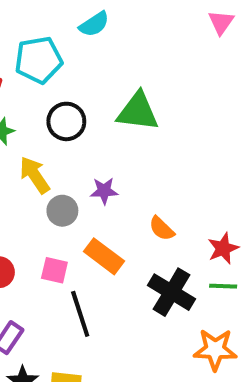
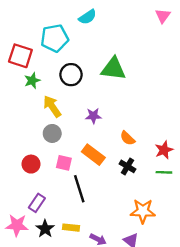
gray circle: (62, 211) -> (52, 133), moved
black cross: (172, 292) -> (127, 166), moved, size x0.6
orange star: (215, 350) -> (143, 211), moved

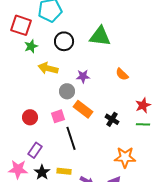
yellow arrow: (52, 106) -> (48, 68), turned -42
gray circle: (52, 133) -> (67, 91), moved
orange semicircle: (127, 138) -> (122, 74), moved
pink square: (64, 163) -> (58, 116), turned -32

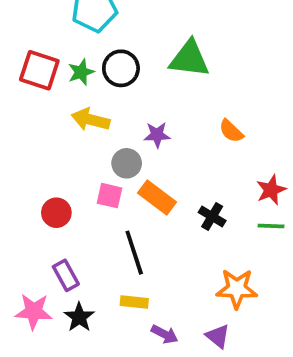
red square: (21, 25) -> (39, 70), moved
green star: (31, 46) -> (81, 72), moved
pink square: (58, 116) -> (110, 196), moved, turned 32
purple rectangle: (35, 150) -> (66, 275), turned -63
yellow rectangle: (64, 171) -> (134, 302), moved

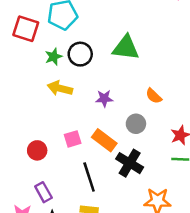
red square: (39, 70) -> (26, 29), moved
gray circle: (127, 163) -> (136, 124), moved
pink square: (110, 196) -> (73, 139), turned -30
black cross: (212, 216) -> (130, 163), moved, size x1.5

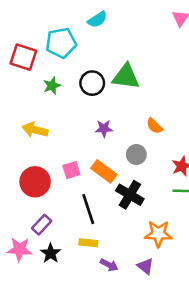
black circle: (80, 54) -> (92, 83), moved
yellow arrow: (60, 88) -> (35, 130), moved
red circle: (37, 150) -> (35, 182), size x1.5
purple rectangle: (43, 192) -> (42, 225), turned 72

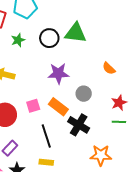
orange semicircle: (154, 126) -> (109, 68), moved
purple star: (104, 129) -> (58, 73), size x1.5

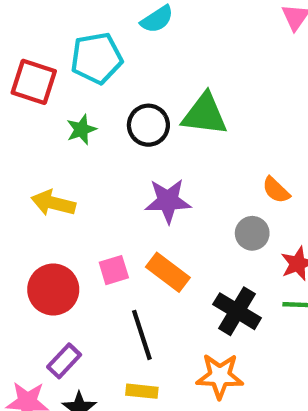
gray circle: (84, 94) -> (252, 233), moved
black cross: (79, 125) -> (237, 311), moved
orange star: (101, 155) -> (220, 376), moved

